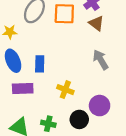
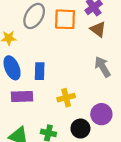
yellow cross: (65, 90) -> (66, 98), turned -35

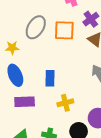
blue rectangle: (40, 71) -> (50, 78), moved

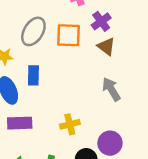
blue rectangle: (50, 78) -> (33, 75), moved

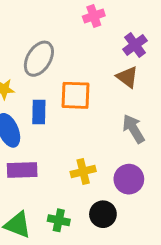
purple cross: (101, 21) -> (135, 45), moved
orange square: (69, 35) -> (75, 95), moved
purple circle: (110, 143) -> (129, 179), moved

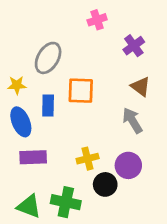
brown triangle: (127, 77) -> (141, 87), moved
black circle: (103, 214) -> (105, 184), moved
green cross: (59, 220) -> (66, 202), size x1.5

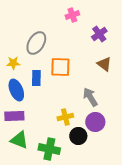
gray arrow: (132, 121) -> (90, 97), moved
purple rectangle: (33, 157) -> (14, 116), moved
green triangle: (29, 206) -> (19, 140), moved

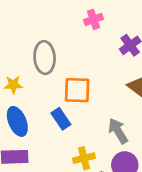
gray ellipse: (36, 43) -> (45, 58), turned -35
blue rectangle: (36, 78) -> (61, 119), moved, turned -35

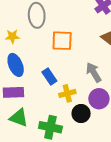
blue rectangle: (61, 119) -> (49, 77), moved

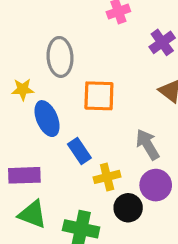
blue ellipse: (16, 65) -> (47, 119), moved

